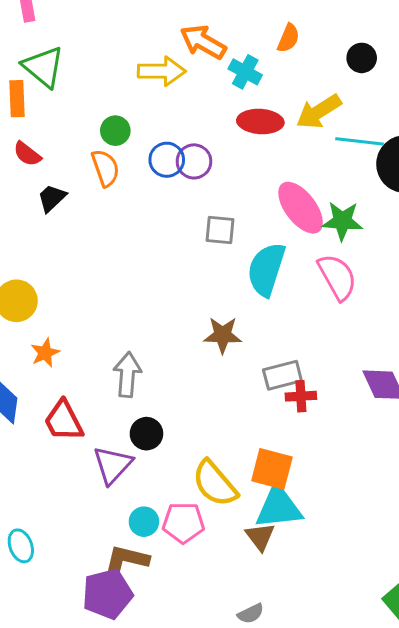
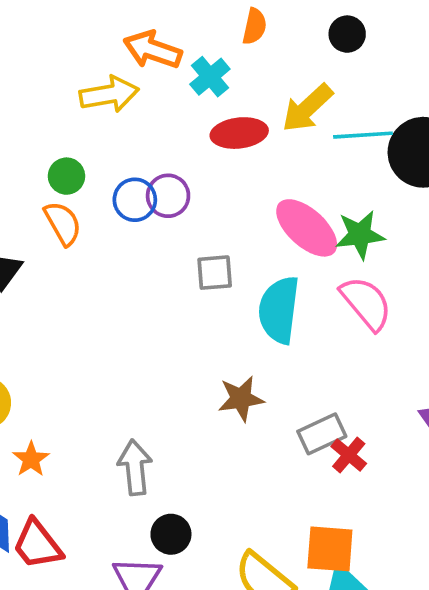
cyan cross: (245, 72) -> (210, 77), turned 32
red cross: (301, 396) -> (349, 455), turned -36
red trapezoid: (64, 421) -> (37, 545), moved

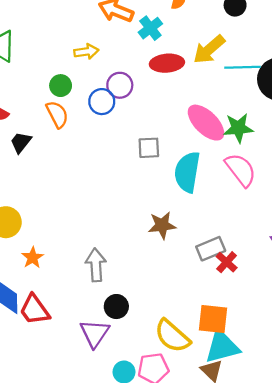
yellow arrow: (109, 94) -> (86, 52), moved, size x0.7
purple circle: (168, 196) -> (120, 85), moved

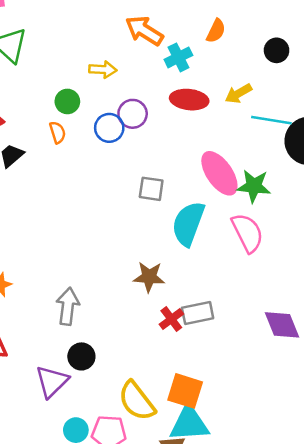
yellow arrow: (209, 49) -> (238, 93), size x0.7
orange semicircle: (57, 114) -> (58, 132), size x0.7
red cross: (227, 262) -> (171, 319), moved

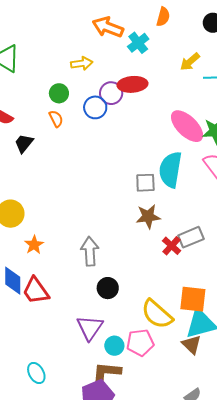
red ellipse: (189, 100) -> (132, 84), moved
gray square: (151, 189) -> (145, 183), moved
purple triangle: (52, 381) -> (90, 328), moved

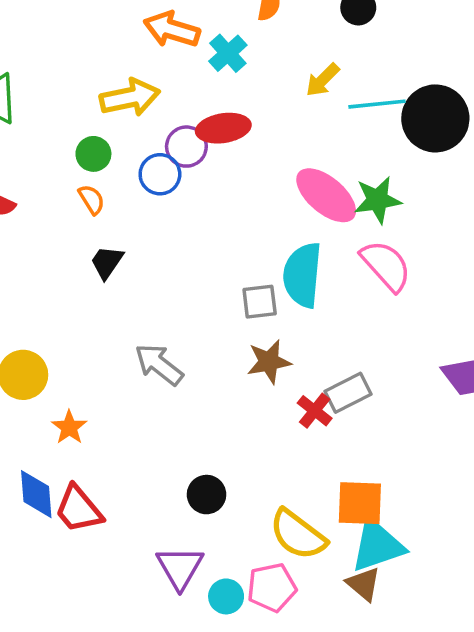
yellow arrow: (82, 63) -> (130, 98), size x1.5
black trapezoid: (24, 143) -> (107, 262), moved
gray arrow: (90, 251) -> (159, 364), moved, turned -44

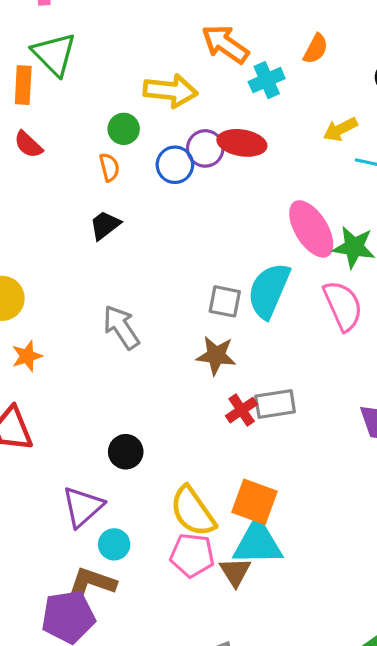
pink pentagon: (272, 587) -> (192, 555), moved

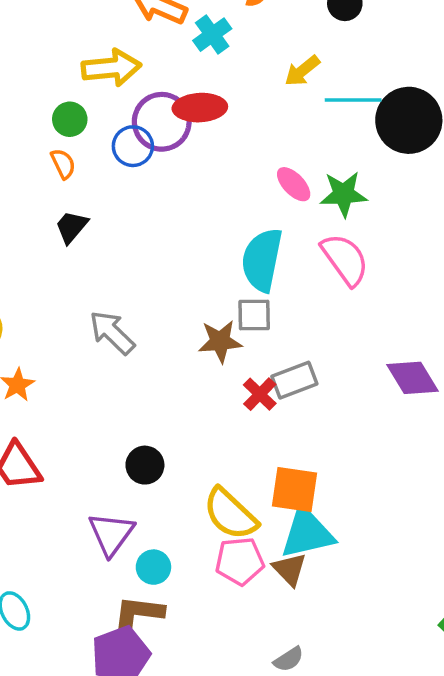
purple circle: (205, 148) -> (162, 122), size x1.4
pink ellipse: (311, 229) -> (294, 184), size x0.6
gray square: (225, 301) -> (254, 315), moved

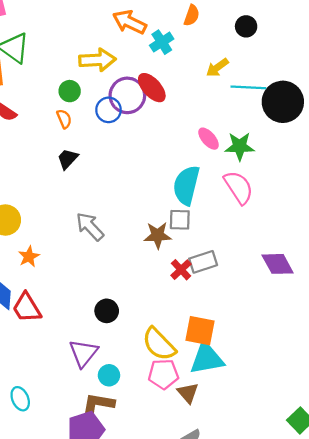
red ellipse: (200, 108) -> (152, 88), turned 48
brown triangle: (290, 569) -> (188, 393), moved

